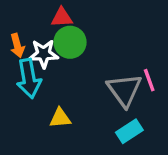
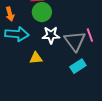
white star: (44, 54) -> (51, 35), moved
cyan arrow: (29, 79) -> (17, 34), turned -75

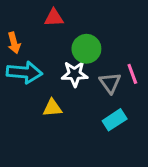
green circle: (42, 12) -> (86, 49), moved
gray triangle: (75, 41) -> (110, 83), size x0.7

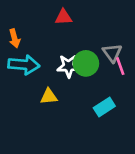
red triangle: (54, 18) -> (63, 17), moved
green circle: (86, 49) -> (86, 63), moved
gray triangle: (110, 83) -> (112, 53), moved

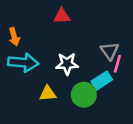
green circle: (86, 63) -> (84, 95), moved
pink line: (120, 66) -> (117, 64), turned 36
cyan rectangle: (104, 107) -> (102, 81), moved

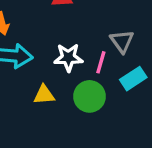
pink line: (117, 64) -> (101, 62), moved
cyan rectangle: (102, 81) -> (133, 79), moved

